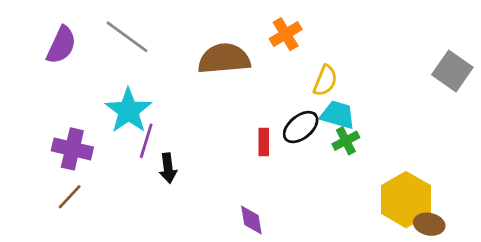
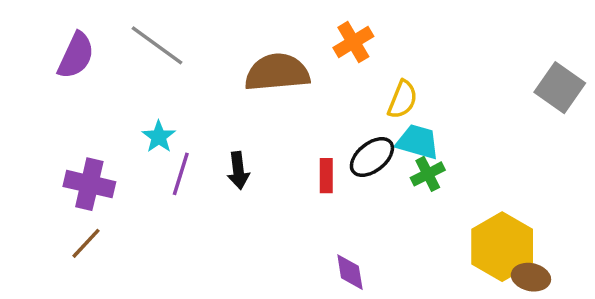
cyan star: (128, 111) -> (159, 137), size x0.6
black arrow: (168, 168) -> (238, 171), moved
purple diamond: (251, 220) -> (350, 272), moved

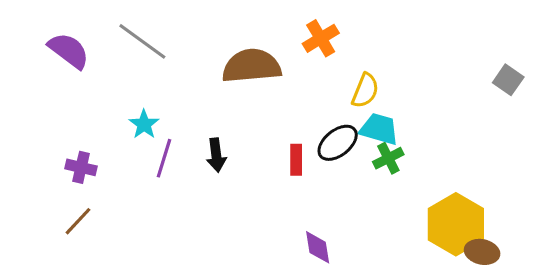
purple semicircle: (76, 56) -> (69, 51), turned -78
gray square: (560, 88) -> (508, 80), size x0.7
purple cross: (89, 184) -> (81, 167), size x0.7

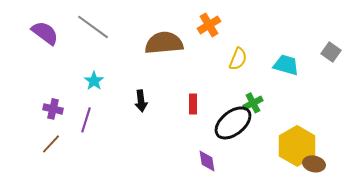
cyan trapezoid: (379, 129) -> (286, 65), moved
black ellipse: (338, 143) -> (233, 123), moved, size x1.4
purple line: (164, 158) -> (86, 120), moved

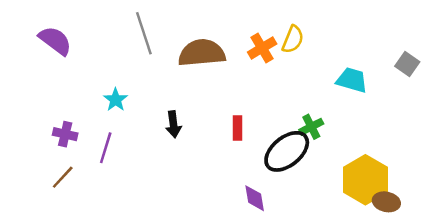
orange cross: (209, 25) -> (262, 48), moved
gray line: (93, 27) -> (144, 33), moved, turned 36
yellow semicircle: (238, 59) -> (293, 39), moved

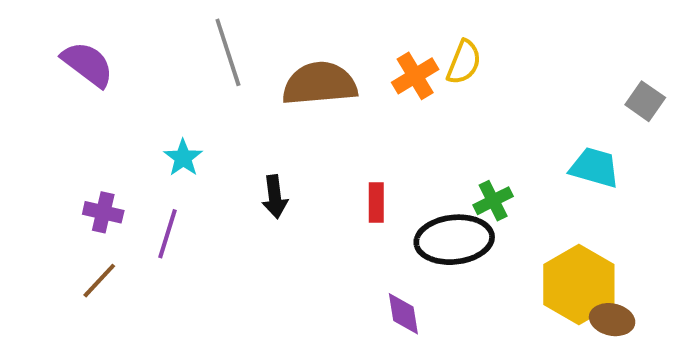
cyan trapezoid: (352, 80) -> (595, 168), moved
black ellipse: (287, 151) -> (454, 240), turned 33

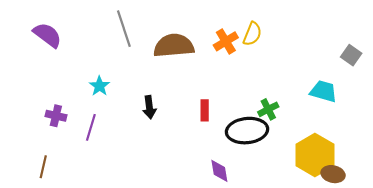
brown line: (99, 281) -> (43, 167), moved, turned -30

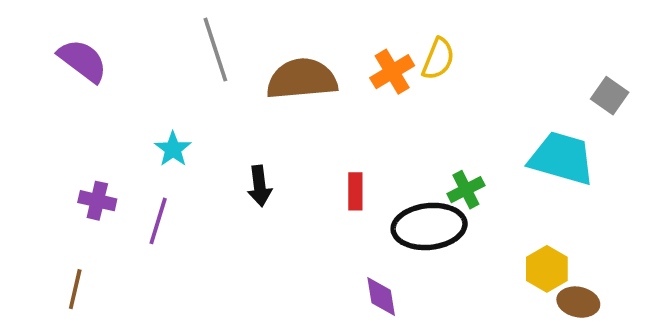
cyan trapezoid: (323, 91) -> (562, 158), size x1.4
yellow hexagon: (315, 155) -> (547, 269), size x0.6

